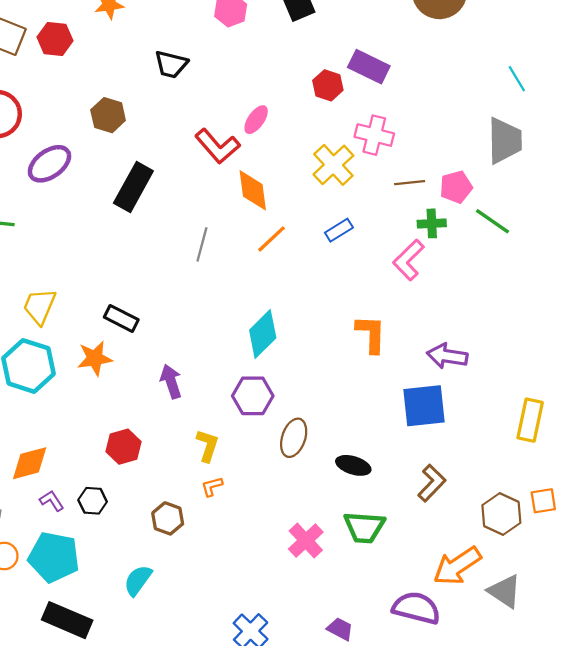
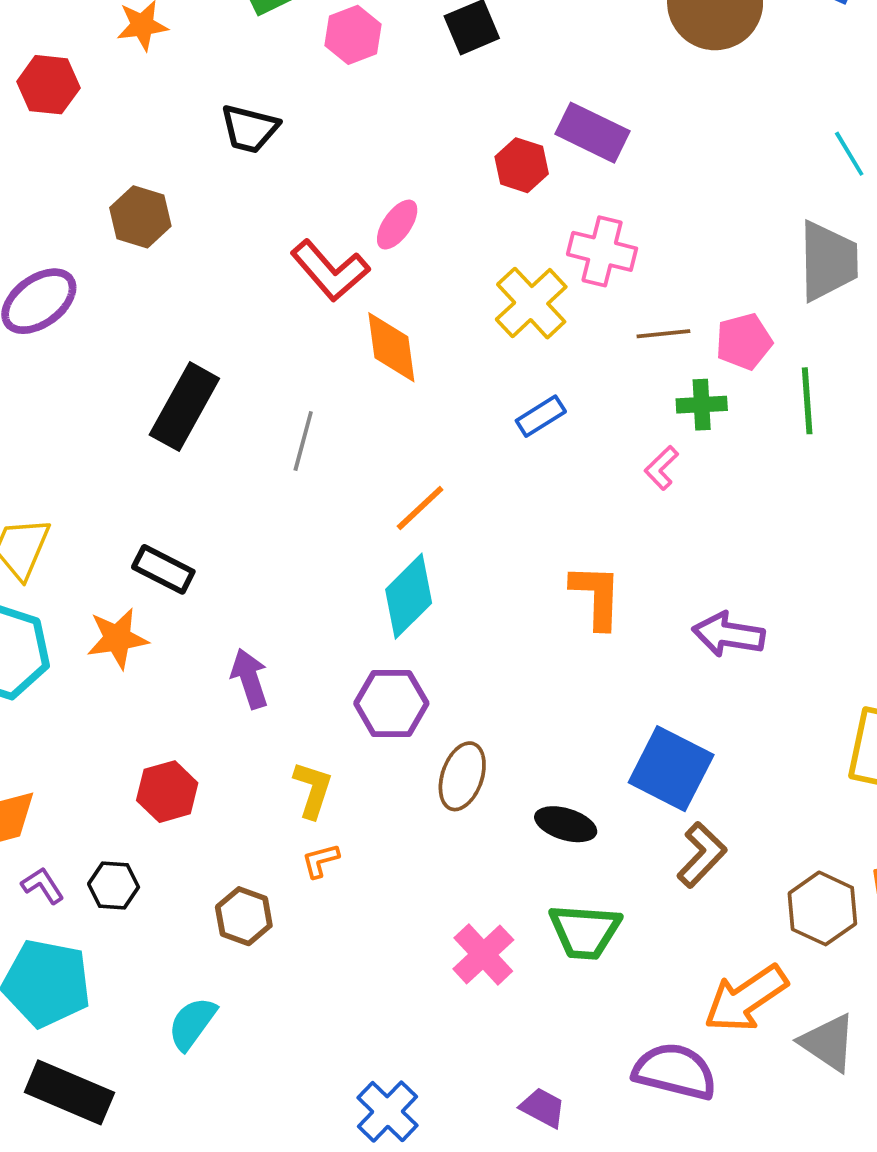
black rectangle: (133, 187) -> (184, 407), moved
green line: (493, 221) -> (807, 401), turned 51
orange line: (272, 239) -> (420, 508), moved
pink L-shape: (409, 260) -> (661, 468), size x0.6
blue square: (424, 406) -> (671, 769), moved, turned 33

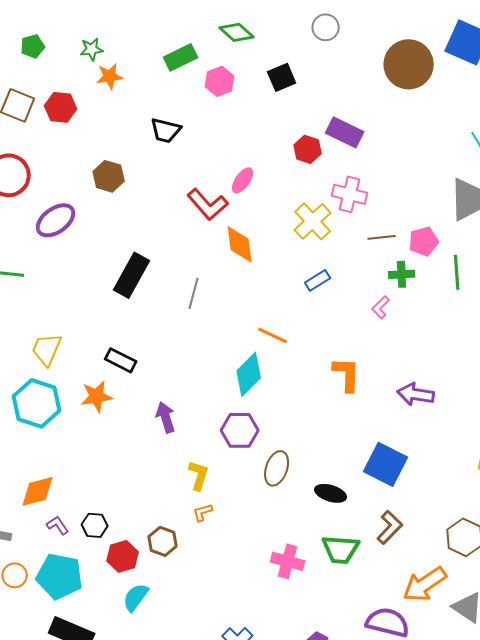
orange line: (420, 508) -> (273, 335), moved, turned 68
red hexagon: (167, 792) -> (123, 556), moved
brown L-shape: (702, 855) -> (390, 527), moved
pink cross: (483, 954) -> (288, 561), turned -32

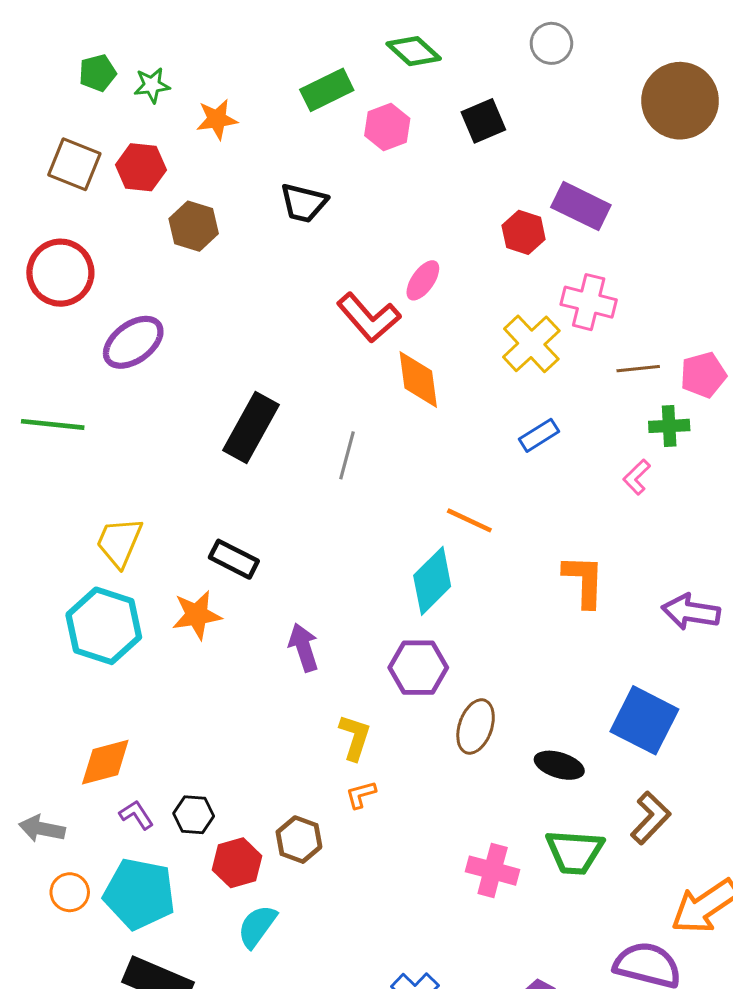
green star: (92, 49) -> (152, 85), moved
brown hexagon: (109, 176) -> (194, 226), moved

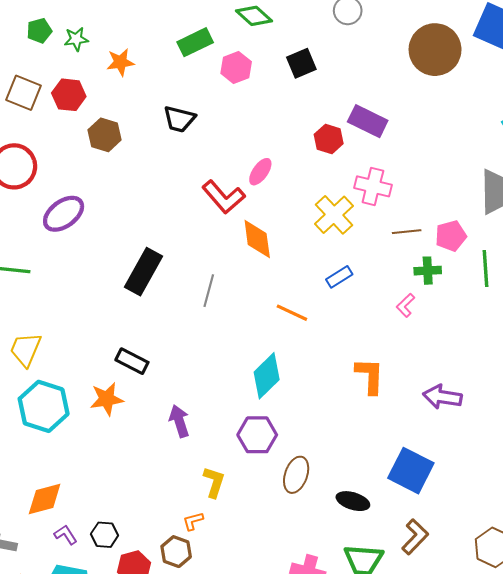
orange line: (469, 520) -> (292, 313), moved
yellow trapezoid: (119, 542) -> (26, 350), moved
orange L-shape: (361, 795) -> (193, 521), moved

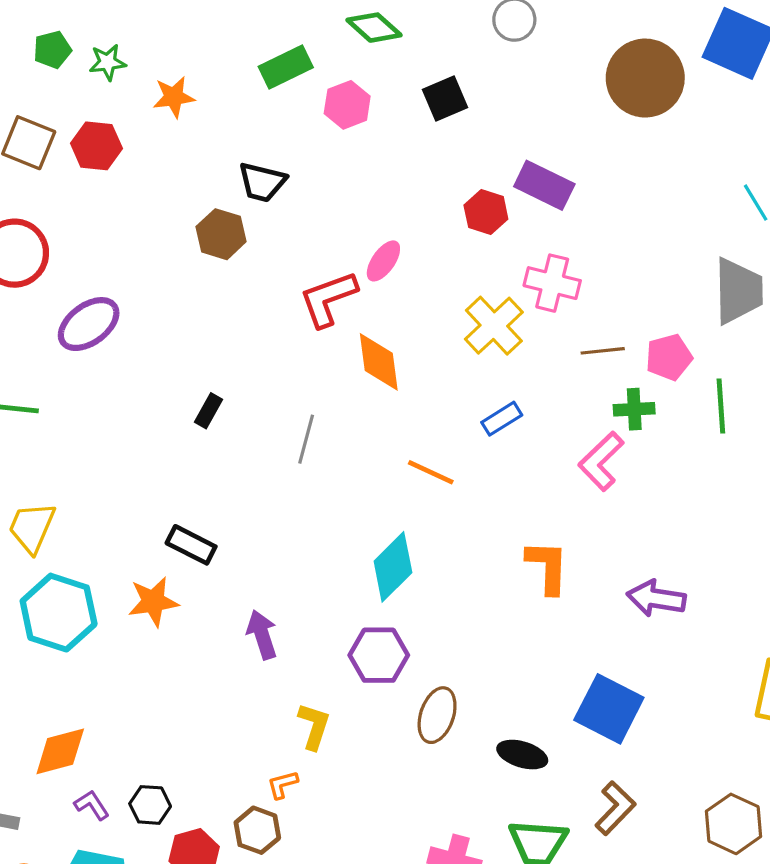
brown hexagon: (105, 135) -> (221, 234), moved
red L-shape: (223, 197) -> (328, 299), turned 111
black rectangle: (144, 272) -> (208, 411), size x0.5
pink L-shape: (406, 305) -> (601, 461), size x1.6

